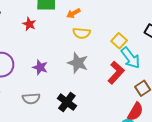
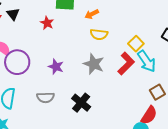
red L-shape: (116, 73) -> (126, 64), moved

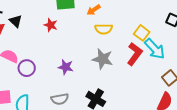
purple circle: (17, 62) -> (27, 68), size x0.7

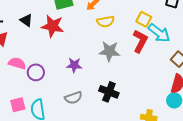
black triangle: (16, 21) -> (26, 20), moved
red star: (51, 25) -> (53, 26), size x1.6

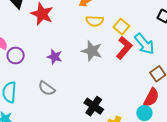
yellow square: (144, 19) -> (121, 27), moved
black cross: (109, 92) -> (94, 106), moved
gray semicircle: (73, 98) -> (47, 88), turned 42

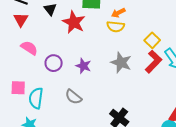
yellow semicircle: (95, 21) -> (116, 27), moved
purple circle: (16, 56) -> (54, 63), moved

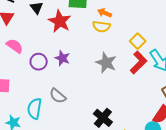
orange arrow: (118, 13) -> (104, 13), turned 48
purple star: (83, 66) -> (62, 58), moved
cyan semicircle: (36, 98) -> (35, 109), moved

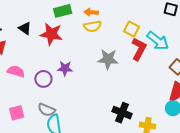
gray semicircle: (58, 96) -> (47, 110), moved

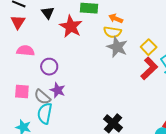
gray star: (108, 59) -> (117, 47), moved
purple star: (65, 68) -> (58, 90), moved
pink semicircle: (16, 71) -> (25, 51), turned -30
pink square: (17, 113) -> (22, 92), moved

